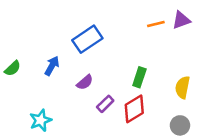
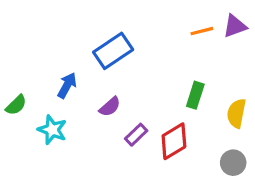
green semicircle: (13, 68) -> (16, 105), moved
green rectangle: (139, 77) -> (195, 95), moved
cyan star: (40, 120) -> (52, 130), moved, turned -30

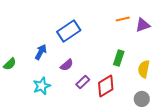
purple triangle: (235, 26) -> (143, 25), moved
cyan star: (52, 130) -> (42, 86), moved, turned 30

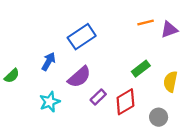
green rectangle: (119, 58) -> (141, 69), turned 35
purple semicircle: (67, 65) -> (79, 77), size x1.5
gray circle: (142, 99) -> (159, 117), moved

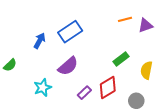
blue arrow: (49, 62) -> (40, 41), moved
purple rectangle: (98, 97) -> (84, 93), moved

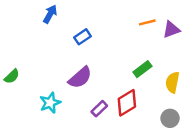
blue rectangle: (70, 32) -> (83, 37), size x0.6
blue arrow: (40, 41) -> (50, 14), moved
gray circle: (136, 101) -> (170, 118), moved

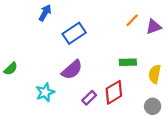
orange line: (147, 22) -> (132, 20), turned -32
blue rectangle: (83, 37) -> (74, 33), size x1.5
green rectangle: (142, 69) -> (128, 62), turned 35

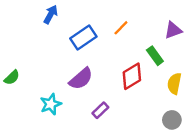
orange line: (132, 20) -> (121, 28), moved
green rectangle: (128, 62) -> (155, 56), moved, turned 56
red diamond: (114, 92) -> (132, 76), moved

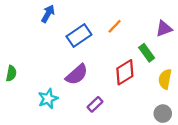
green semicircle: (12, 77) -> (11, 73), turned -35

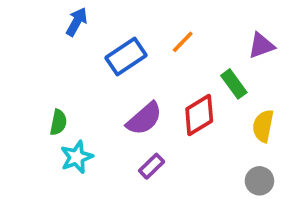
green semicircle: (11, 73) -> (58, 122), moved
purple semicircle: (77, 75) -> (144, 119), moved

